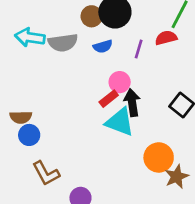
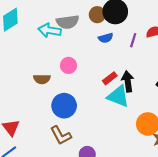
gray semicircle: (63, 43) -> (68, 22), moved
pink circle: (120, 82) -> (68, 65), moved
brown semicircle: (21, 117) -> (42, 79), moved
blue circle: (29, 135) -> (64, 106), moved, size x1.5

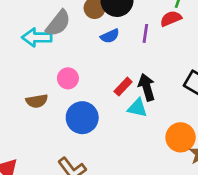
gray semicircle: (68, 22) -> (58, 23), turned -35
cyan triangle: (118, 96) -> (137, 108), size x0.7
blue circle: (64, 106) -> (82, 118), moved

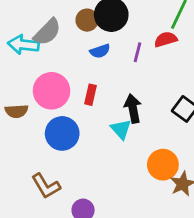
pink circle: (68, 78) -> (51, 91), size x1.6
red rectangle: (123, 87) -> (91, 95), moved, turned -36
cyan triangle: (137, 108) -> (121, 129), turned 30

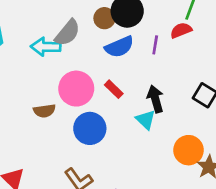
blue semicircle: (100, 51) -> (119, 47), size x1.5
red rectangle: (91, 95) -> (114, 89), turned -54

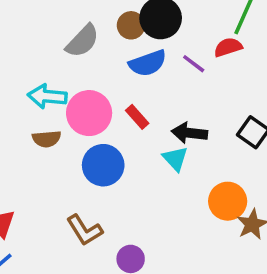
purple line: (155, 45) -> (194, 64), turned -66
cyan arrow: (46, 47) -> (47, 96), moved
black arrow: (155, 99) -> (189, 133), turned -72

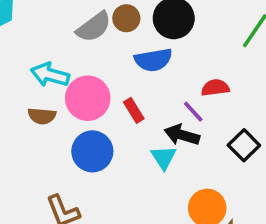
brown circle: (131, 25) -> (126, 18), moved
red semicircle: (228, 47) -> (215, 88), moved
purple line: (194, 64) -> (193, 112), moved

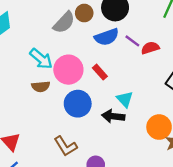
cyan arrow: (50, 75) -> (41, 59), turned -145
purple line: (193, 112) -> (132, 41), moved
black arrow: (182, 135) -> (113, 116), moved

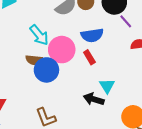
blue semicircle: (107, 37) -> (92, 35), moved
purple line: (132, 41) -> (126, 21), moved
blue circle: (78, 104) -> (46, 70), moved

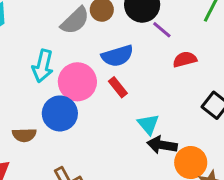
cyan arrow: (39, 35) -> (43, 66), turned 60
brown semicircle: (34, 60) -> (24, 135), moved
black arrow: (94, 99) -> (162, 145), moved

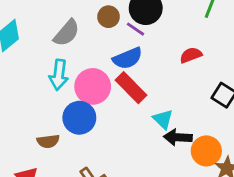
gray semicircle: (75, 21) -> (67, 33), moved
purple line: (162, 30) -> (135, 29), moved
red rectangle: (118, 87) -> (131, 88), size x1.6

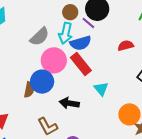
gray semicircle: (67, 33) -> (40, 37), moved
cyan arrow: (59, 75) -> (65, 33), moved
black arrow: (178, 137) -> (69, 103), moved
brown semicircle: (48, 141) -> (29, 90), moved, turned -77

